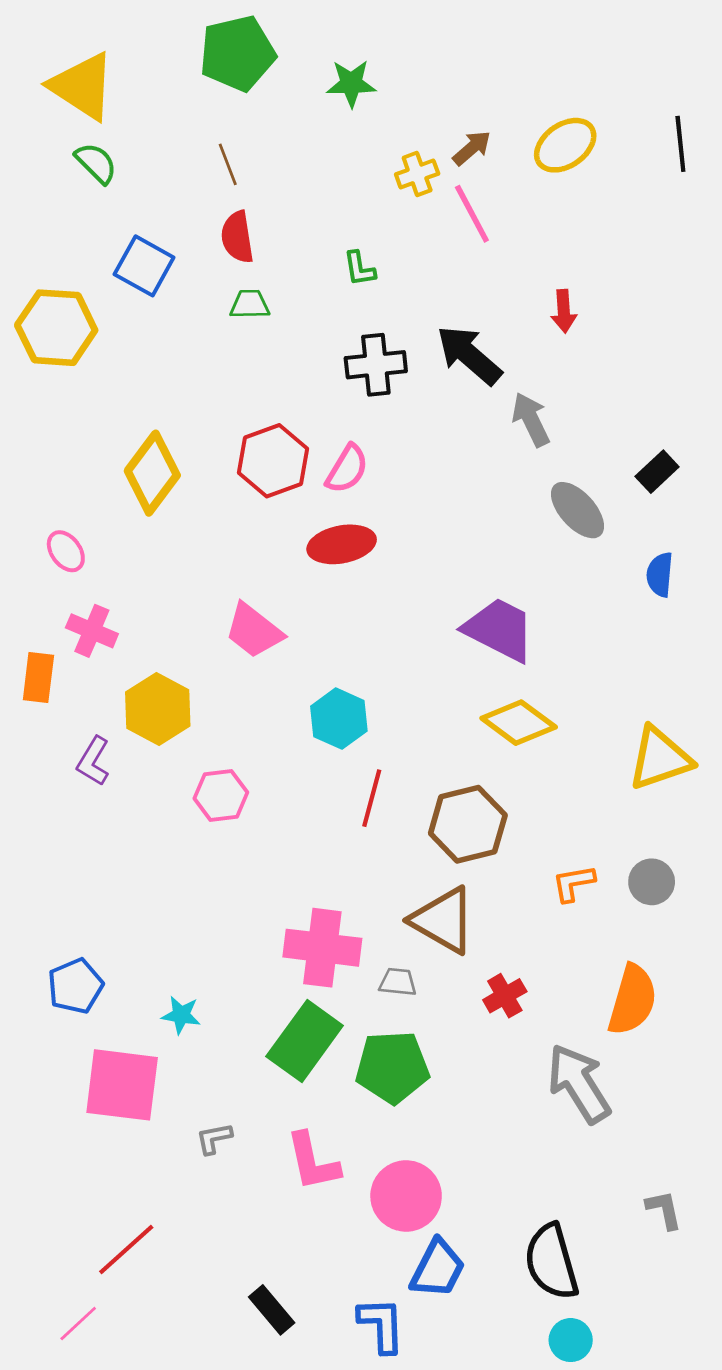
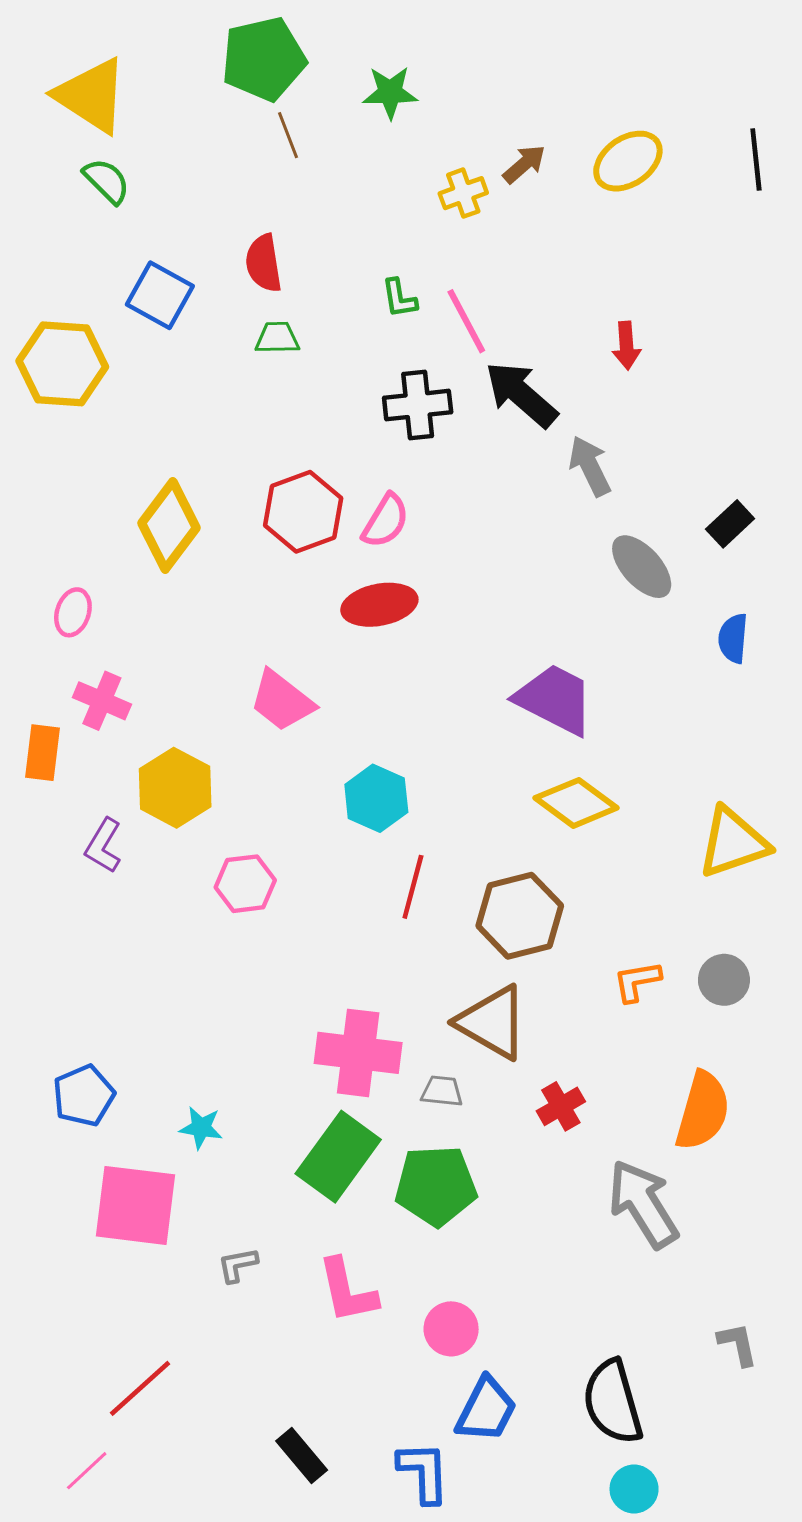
brown line: (228, 164) -> (288, 135), moved
pink line: (472, 214) -> (466, 321), moved
pink ellipse: (66, 551) -> (73, 612), turned 54
pink circle: (406, 1196) -> (451, 1329), size x0.7

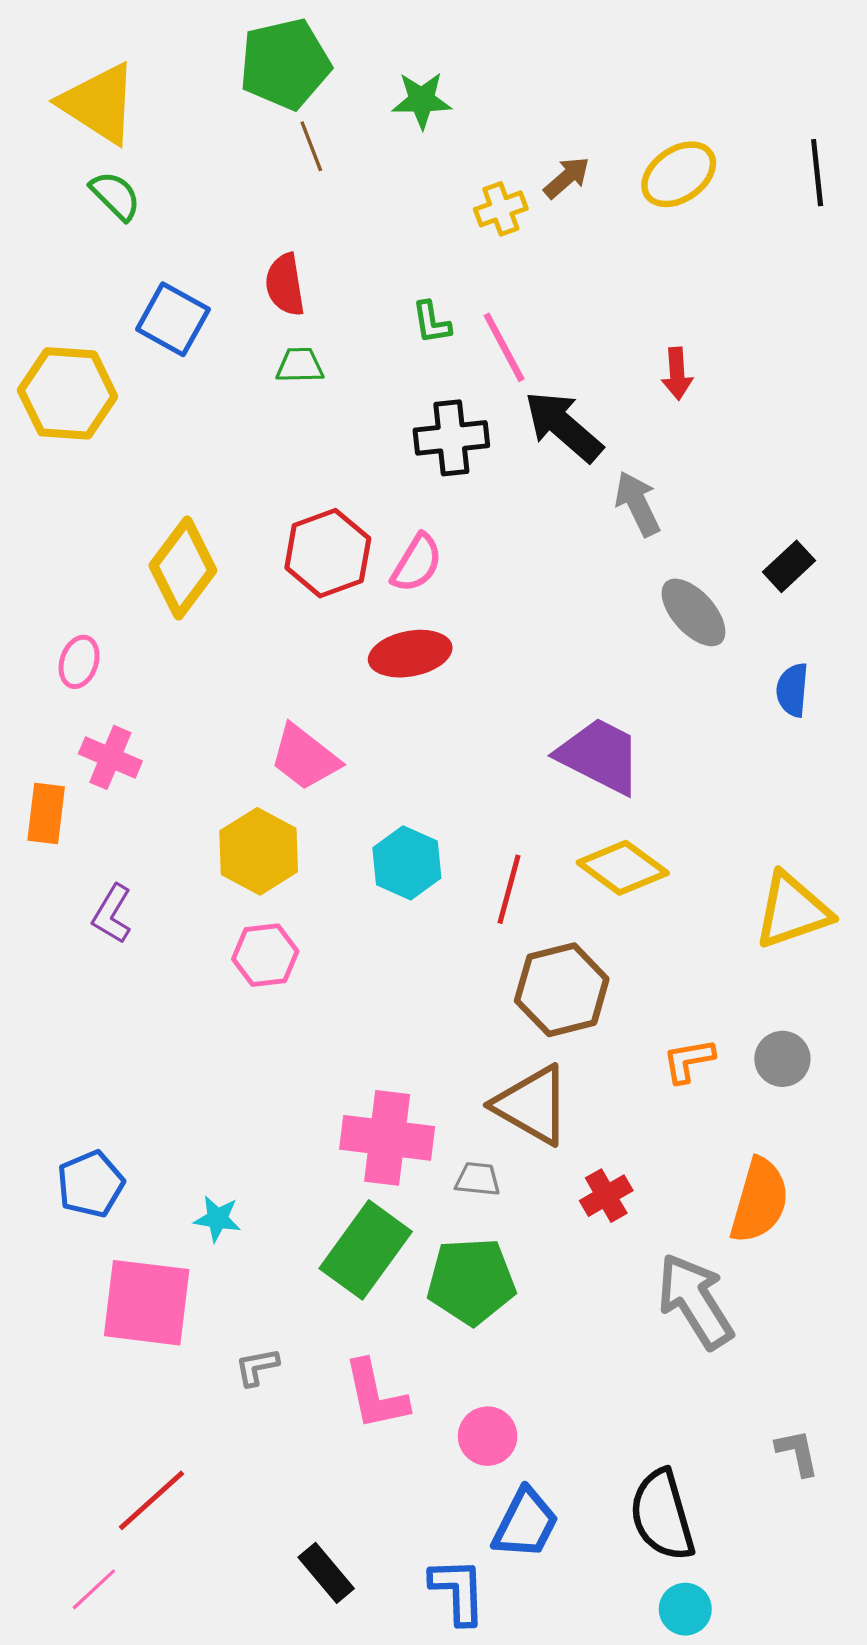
yellow hexagon: (175, 788) -> (259, 851), moved
red line: (413, 887) -> (509, 889), moved

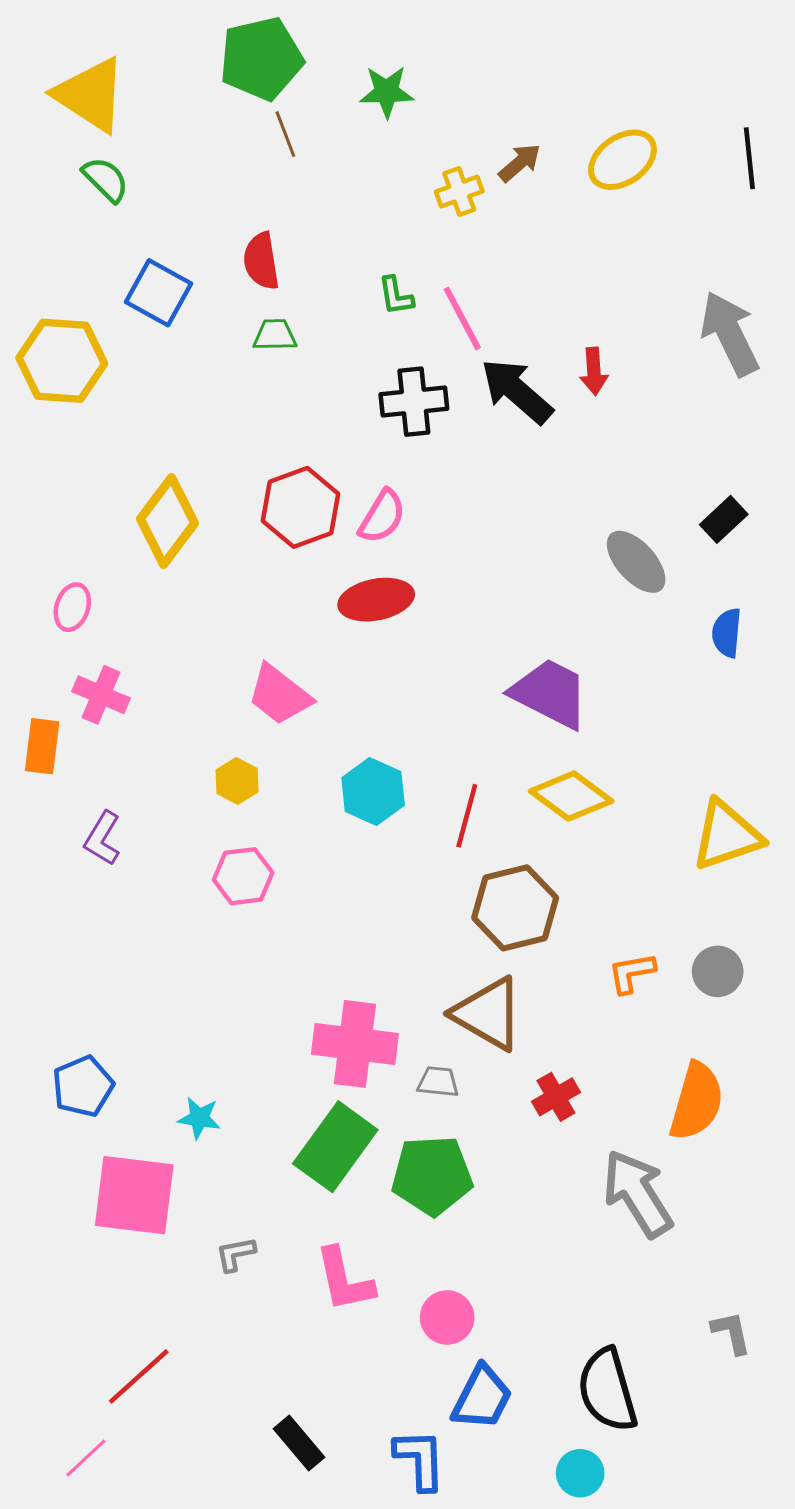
red arrow: (677, 374) -> (594, 371), moved
gray arrow: (638, 504) -> (730, 334), moved, size x1.4
yellow hexagon: (259, 851) -> (237, 781), size x0.6
cyan circle: (685, 1609) -> (580, 1473), moved

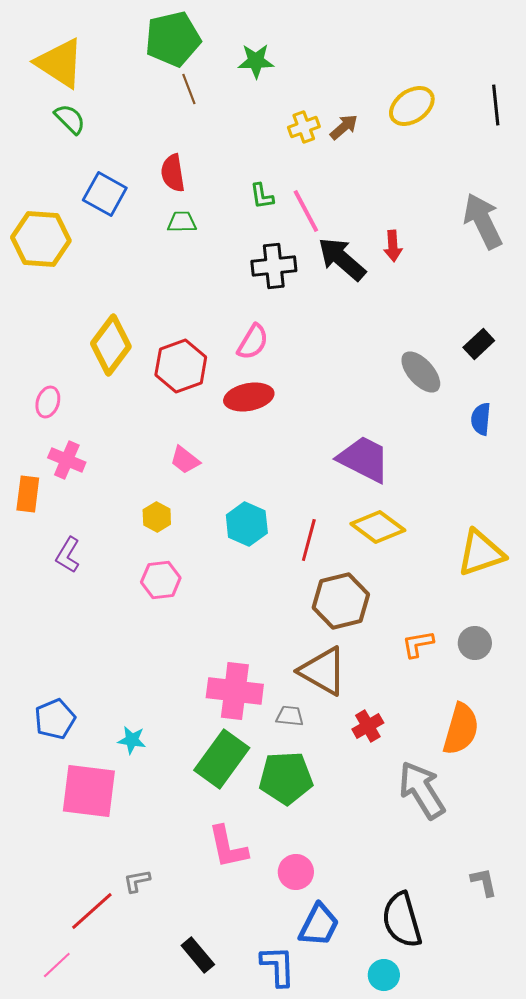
brown arrow: (520, 163) -> (344, 127), moved
red hexagon: (301, 507) -> (181, 366), moved
pink trapezoid: (279, 695) -> (185, 460), size x0.7
gray L-shape: (236, 1254) -> (137, 881), moved

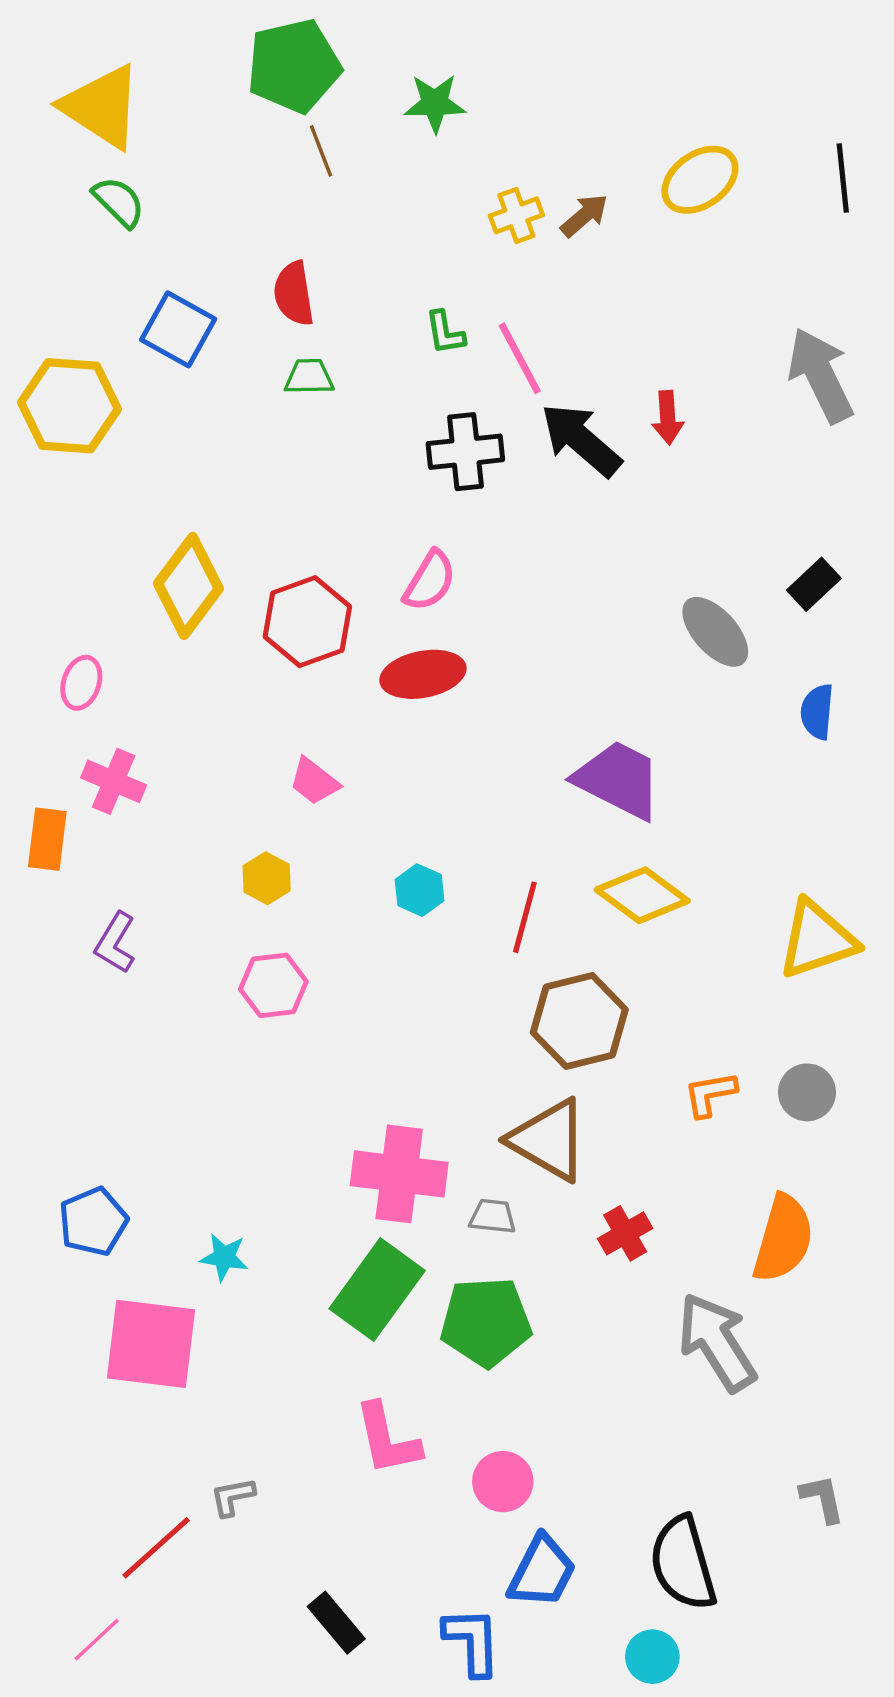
cyan hexagon: (247, 524) -> (420, 890), size x0.7

